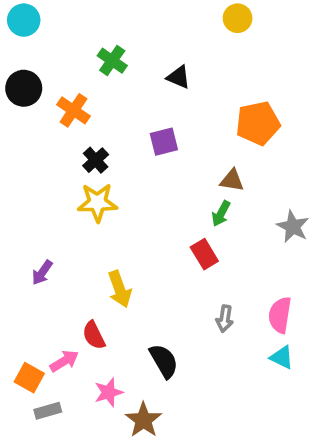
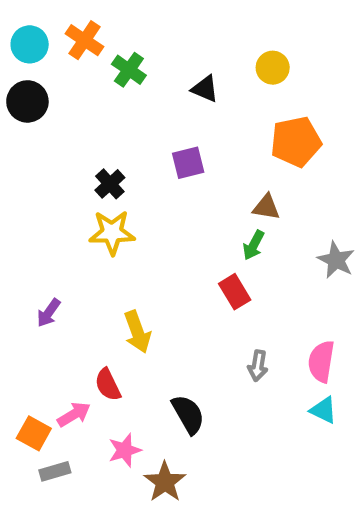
yellow circle: (238, 18) -> (273, 68), moved
cyan circle: (24, 20) -> (30, 44), moved
orange cross: (73, 110) -> (85, 40), moved

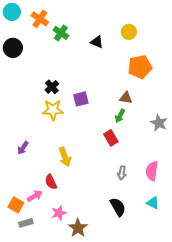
cyan circle: (30, 44) -> (12, 12), moved
purple square: (188, 163) -> (81, 99), moved
cyan triangle: (323, 410) -> (153, 203), moved
black semicircle: (188, 414) -> (118, 207), moved

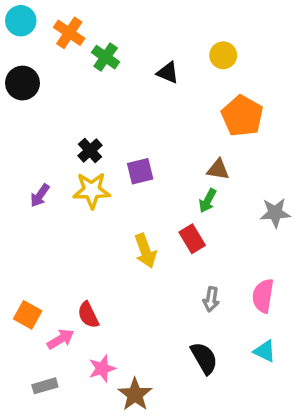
orange pentagon: (140, 67) -> (242, 116), turned -30
gray star: (159, 123) -> (275, 213), turned -30
purple arrow: (23, 148) -> (40, 195), moved
yellow arrow: (65, 157) -> (145, 251), moved
orange square: (16, 205) -> (28, 315), moved

